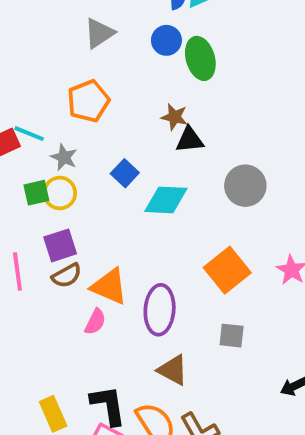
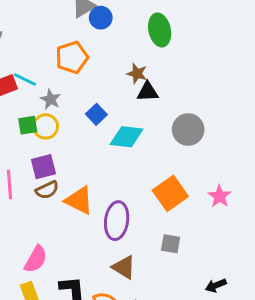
blue circle: (166, 40) -> (101, 18), moved
pink semicircle: (95, 322) -> (36, 259), moved, size x1.4

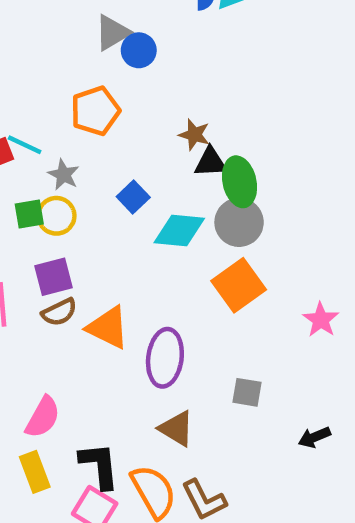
green ellipse: (160, 30) -> (240, 182), moved
gray circle: (188, 130) -> (239, 222), moved
orange square: (170, 193) -> (239, 285), moved
black arrow: (216, 285) -> (314, 437), moved

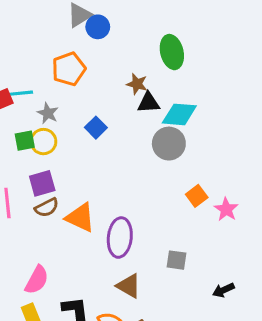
cyan line: (25, 145) -> (21, 93), turned -30
green ellipse: (240, 182) -> (172, 52), moved
cyan diamond: (179, 231) -> (179, 114), moved
orange square: (239, 285) -> (197, 196), moved, size x0.6

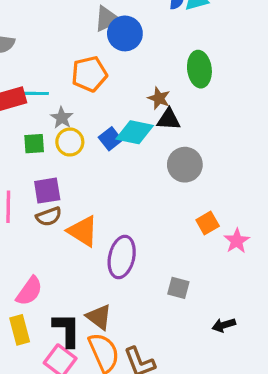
blue circle: (98, 27) -> (125, 33), size x1.4
cyan diamond: (179, 114) -> (135, 132), moved
yellow circle: (43, 142) -> (70, 142), moved
brown triangle: (129, 286) -> (99, 317), moved

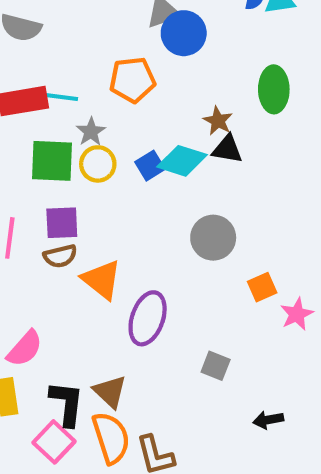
green square: (34, 144) -> (52, 161), size x1.6
gray circle: (185, 165) -> (213, 238), moved

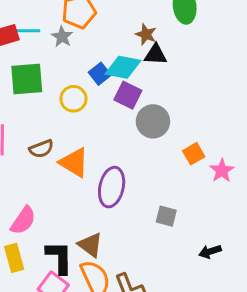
gray star: (91, 132) -> (62, 37), moved
yellow circle: (98, 164) -> (73, 99), moved
purple square: (62, 223) -> (128, 95), moved, turned 36

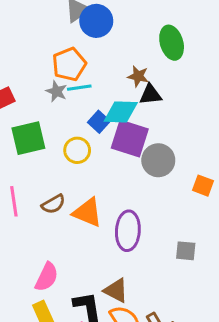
cyan line: (28, 31) -> (79, 88), moved
purple square: (128, 95) -> (130, 138), size x1.4
orange square: (194, 154) -> (203, 186), turned -30

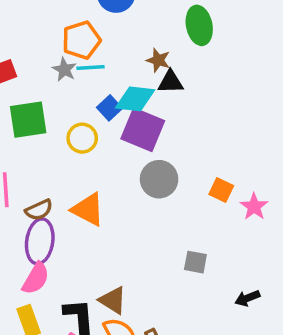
gray circle: (158, 160) -> (159, 179), moved
brown semicircle: (53, 204) -> (39, 210), moved
purple ellipse: (128, 231) -> (40, 241), moved

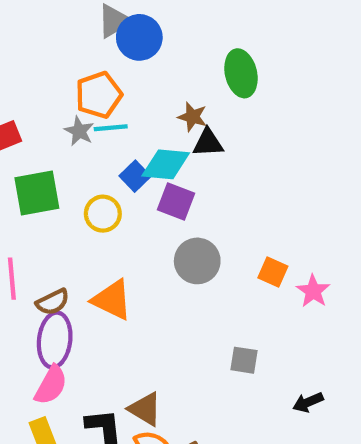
purple square: (143, 130) -> (176, 202), size x0.7

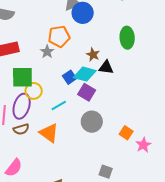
brown star: (192, 117) -> (93, 55), moved
cyan line: (111, 128) -> (59, 106), moved, turned -35
yellow circle: (103, 214) -> (34, 91), moved
purple ellipse: (55, 340) -> (22, 106), moved

